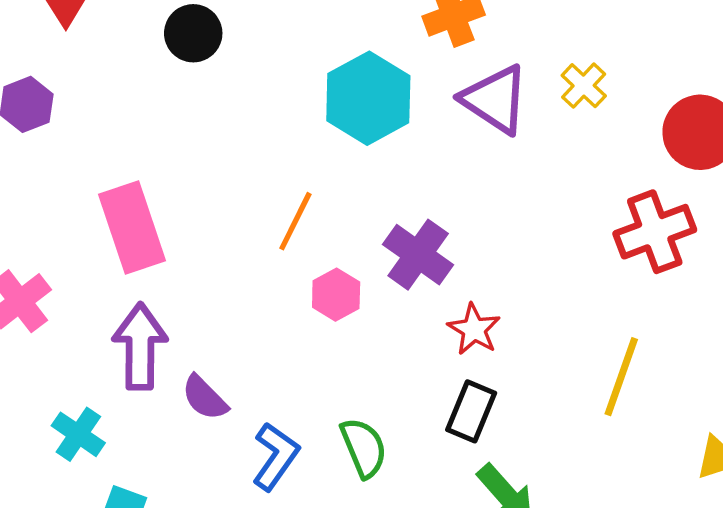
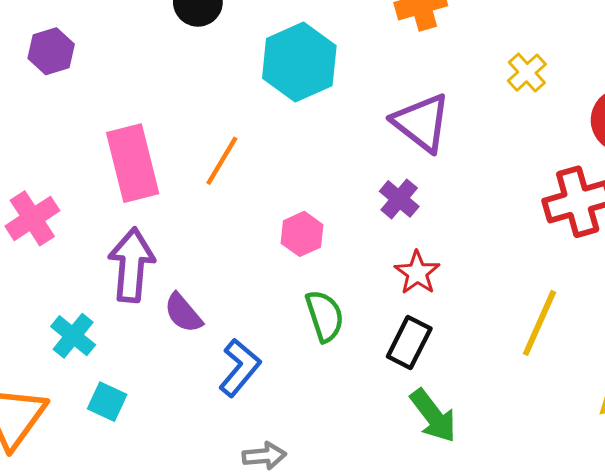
cyan hexagon: (368, 98) -> (299, 62), moved
purple triangle: (495, 99) -> (421, 123), moved
orange line: (295, 221) -> (222, 161), moved
purple cross: (418, 255) -> (399, 199), moved, size x0.7
green semicircle: (364, 448) -> (325, 316), moved

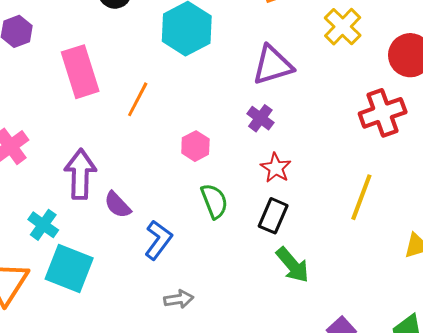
yellow cross: (527, 73) -> (343, 27), size x1.4
purple triangle: (421, 123) -> (273, 65), turned -51
pink rectangle: (133, 163) -> (80, 72), moved
cyan square: (107, 402) -> (69, 269), size x1.8

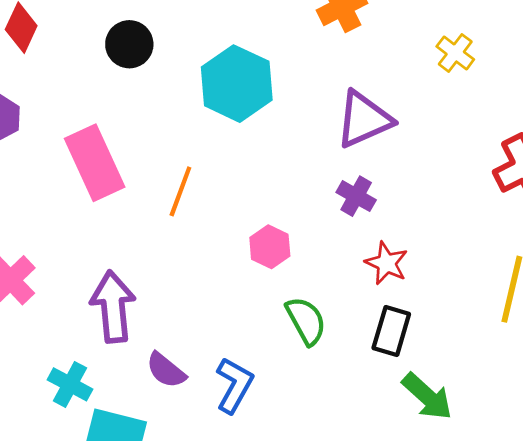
yellow cross: (343, 27) -> (455, 53), size x0.7
purple semicircle: (117, 205) -> (166, 370), moved

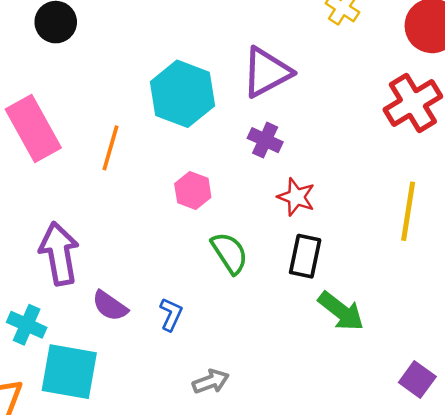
cyan hexagon: (237, 84) -> (182, 94), moved
blue L-shape: (234, 385) -> (171, 314), size x0.7

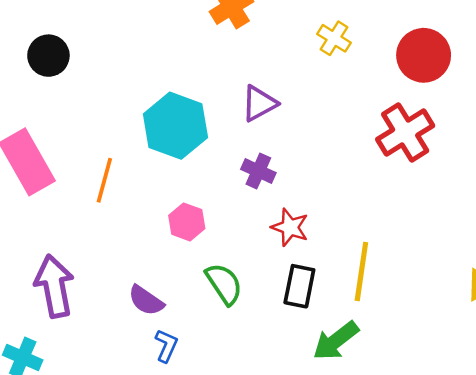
purple triangle: (267, 72) -> (259, 103), size x0.7
yellow line: (408, 211) -> (361, 271), moved
purple semicircle: (110, 306) -> (146, 300), moved
green arrow: (341, 311) -> (336, 341), turned 105

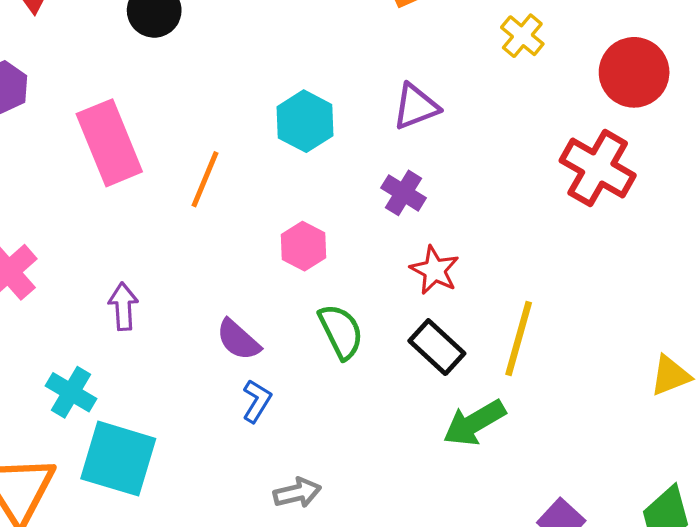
cyan hexagon: (175, 126) -> (305, 121), size x0.7
red cross: (405, 132) -> (598, 168), turned -36
purple arrow: (54, 286) -> (123, 306), size x0.6
black rectangle: (299, 286) -> (437, 347), turned -66

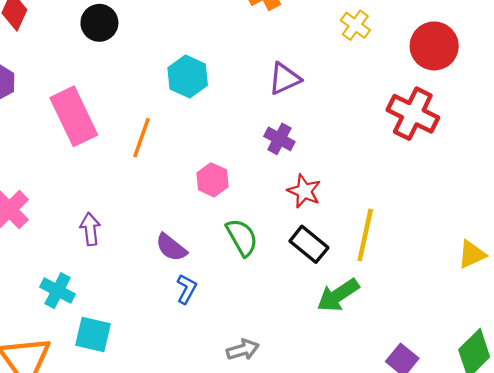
cyan hexagon: (305, 121) -> (188, 76), moved
cyan square: (118, 459) -> (93, 335), size x0.7
gray arrow: (297, 493) -> (243, 350), moved

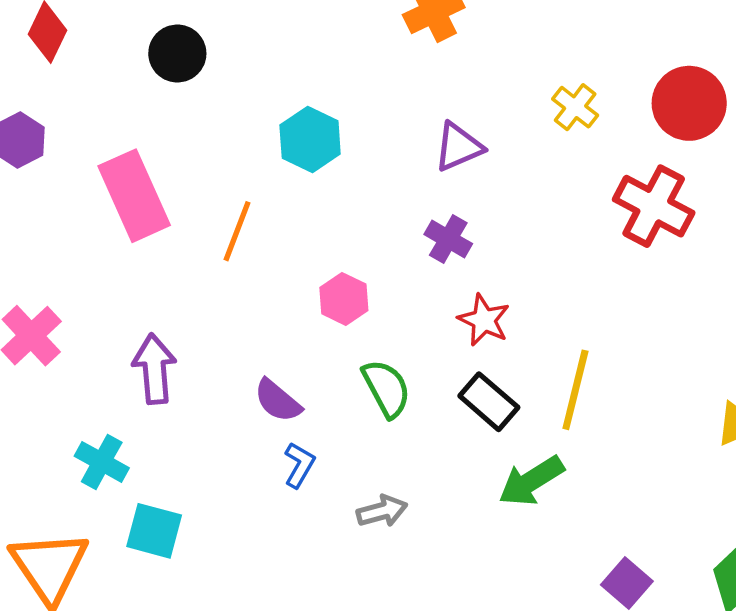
yellow cross: (355, 25) -> (575, 107), moved
purple arrow: (90, 229) -> (154, 369), size x1.4
gray arrow: (243, 350) -> (382, 511), moved

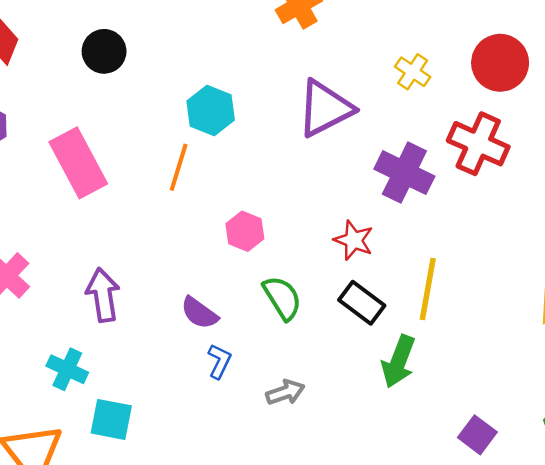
purple triangle: (458, 147) -> (325, 108), size x1.5
orange line: (237, 231) -> (179, 167), moved
purple cross: (448, 239) -> (404, 173), moved, size x1.6
green arrow: (531, 481) -> (398, 361), turned -33

